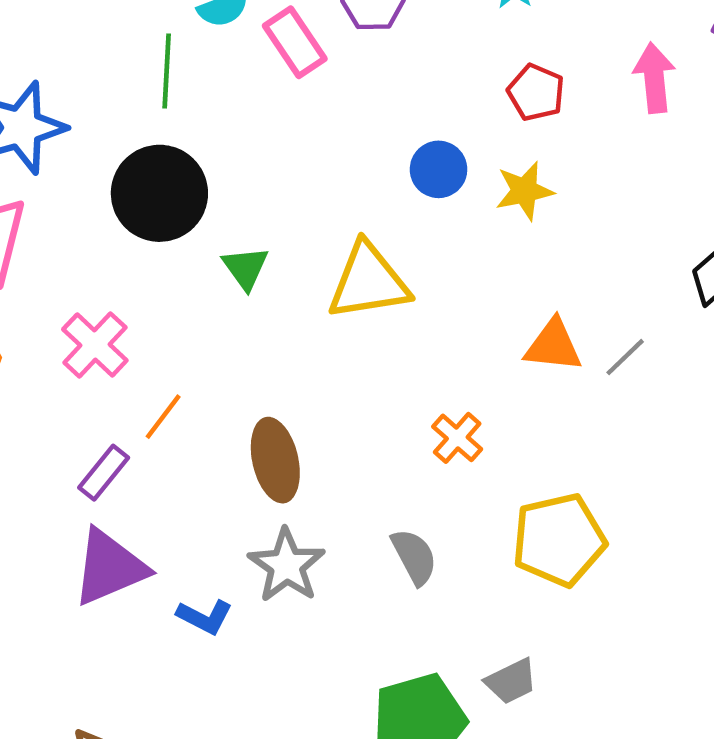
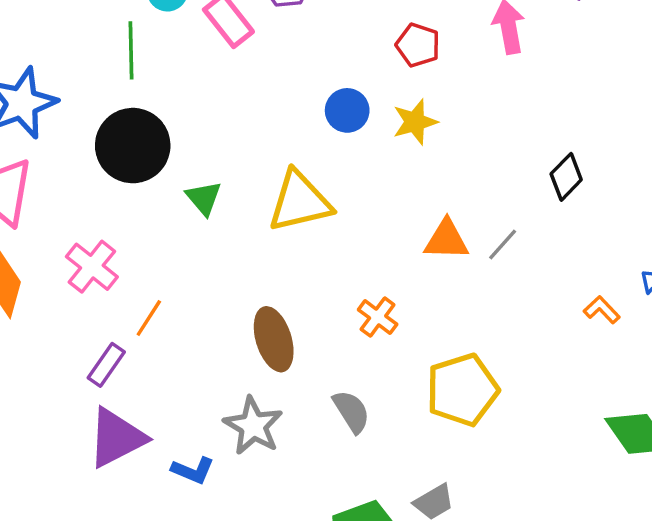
brown ellipse: (275, 460) -> (274, 339), moved

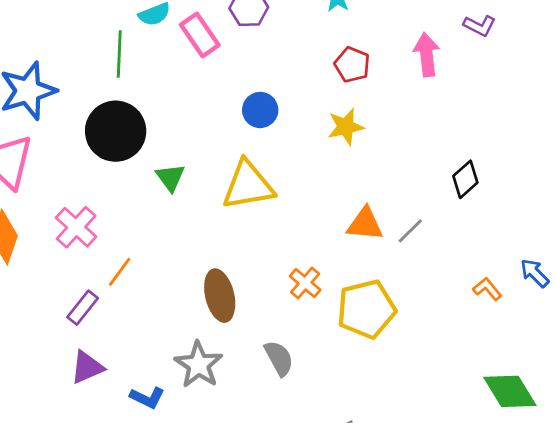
blue circle: (347, 110) -> (260, 110), moved
yellow pentagon: (462, 390) -> (366, 309), moved
purple triangle: (116, 438) -> (87, 367), size x0.7

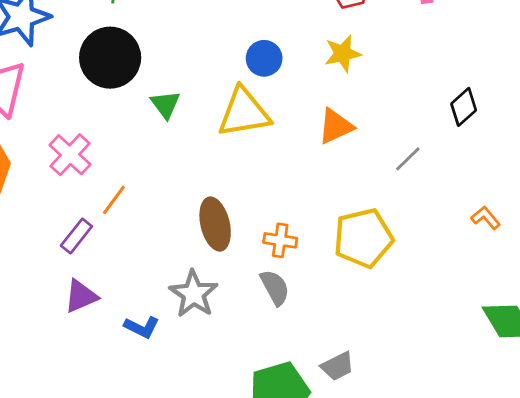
blue circle: (260, 110) -> (264, 58), moved
orange triangle: (365, 224) -> (336, 126), moved, turned -30
orange cross: (305, 283) -> (280, 240), moved, turned -32

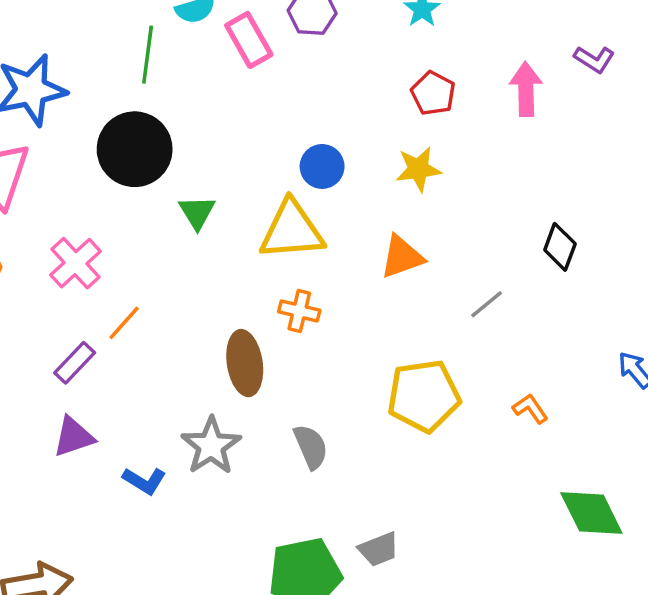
black diamond: (464, 107) -> (560, 247), turned -33
orange L-shape: (486, 218) -> (530, 409), moved
orange cross: (280, 240) -> (299, 311), moved

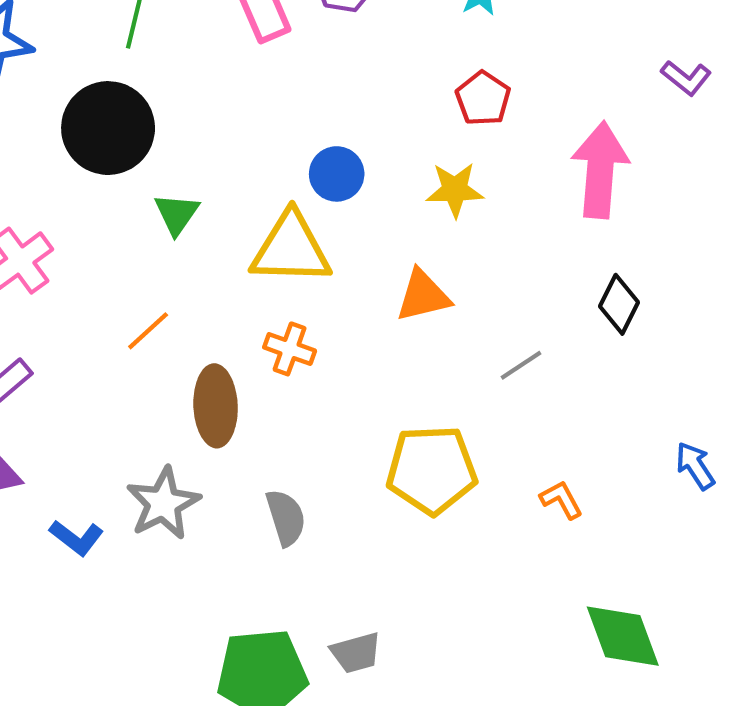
pink arrow: (526, 89) -> (600, 170), moved, size x1.4
orange line: (124, 323) -> (148, 331), moved

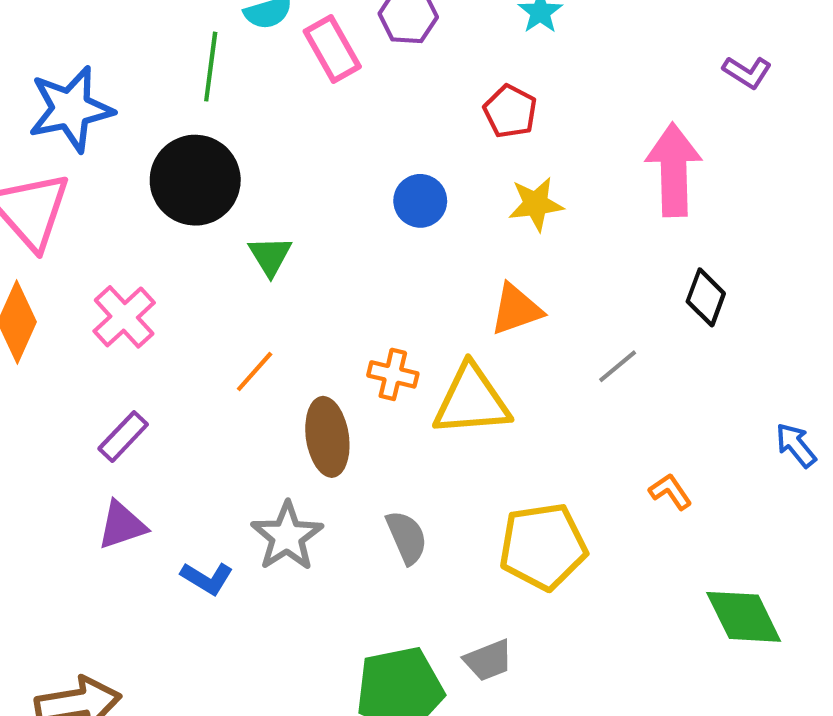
red pentagon: (483, 99) -> (510, 111), moved
yellow triangle: (291, 249) -> (471, 401), moved
yellow pentagon: (432, 470) -> (543, 546), moved

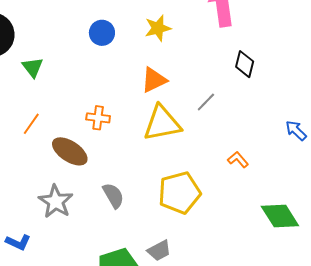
yellow triangle: (471, 401) -> (162, 123), moved
brown ellipse: (327, 437) -> (70, 151), turned -42
blue L-shape: (207, 578) -> (18, 242), moved

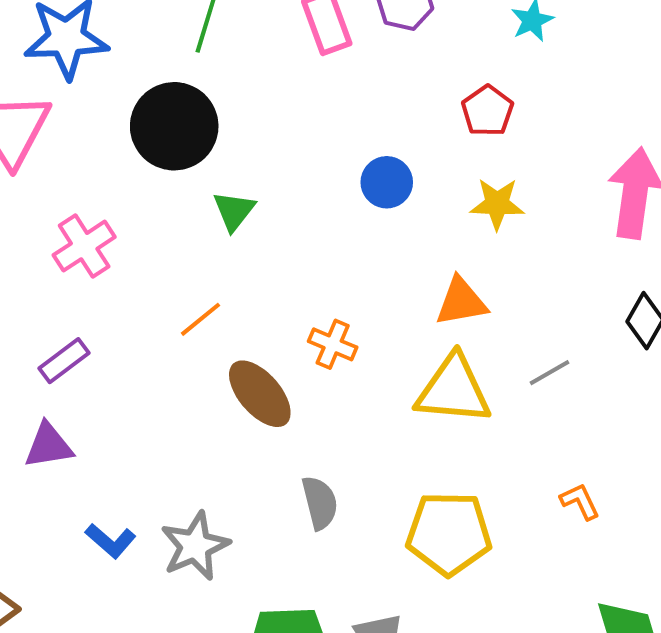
gray star: (56, 201) -> (195, 546), moved

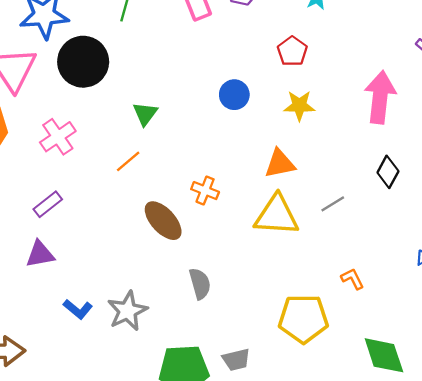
black circle: (174, 126) -> (83, 62), moved
orange line: (200, 319) -> (128, 161), moved
yellow pentagon: (449, 533) -> (303, 319), moved

